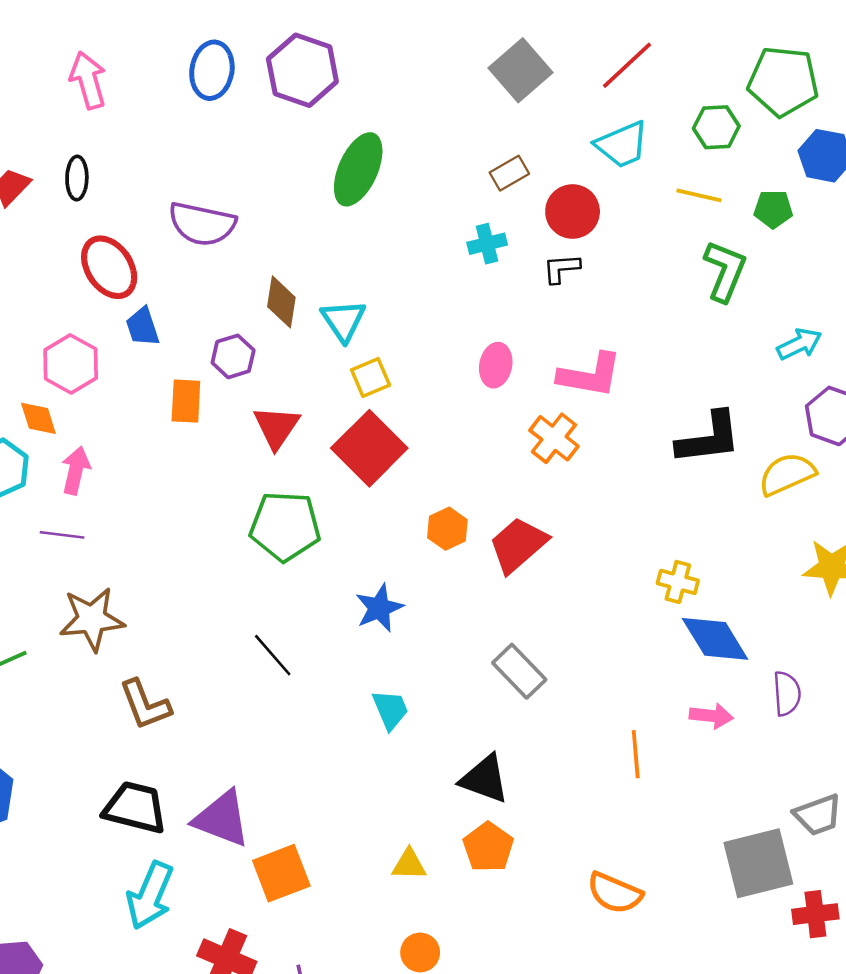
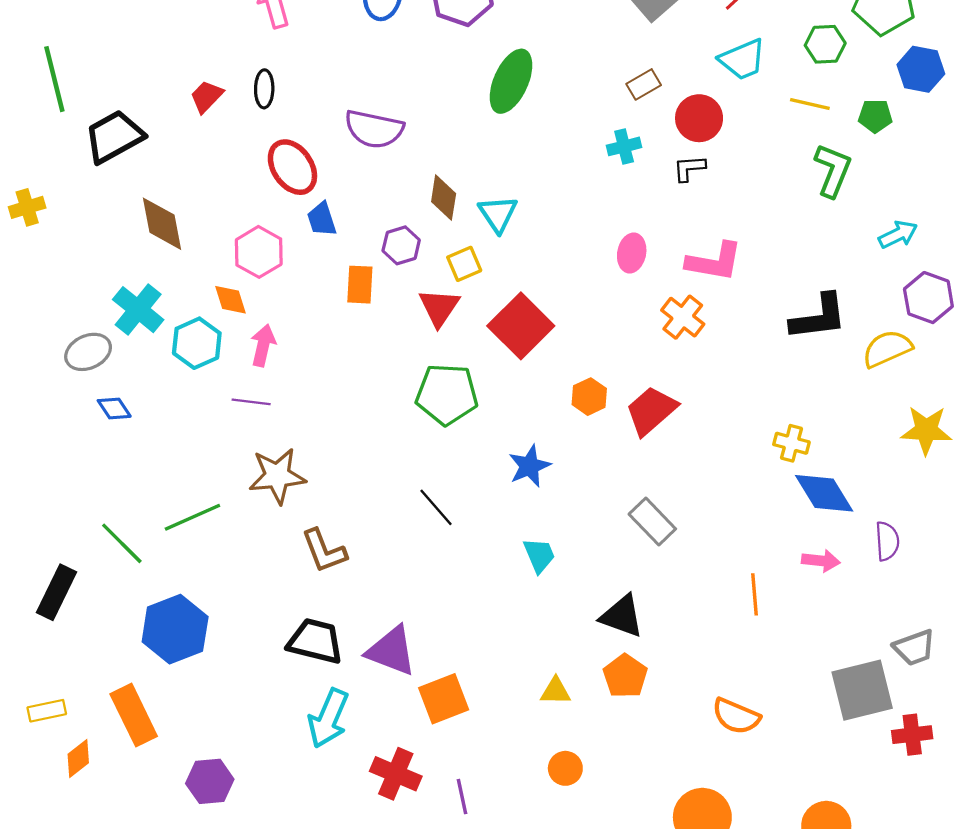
yellow square: (371, 378) -> (464, 264), moved

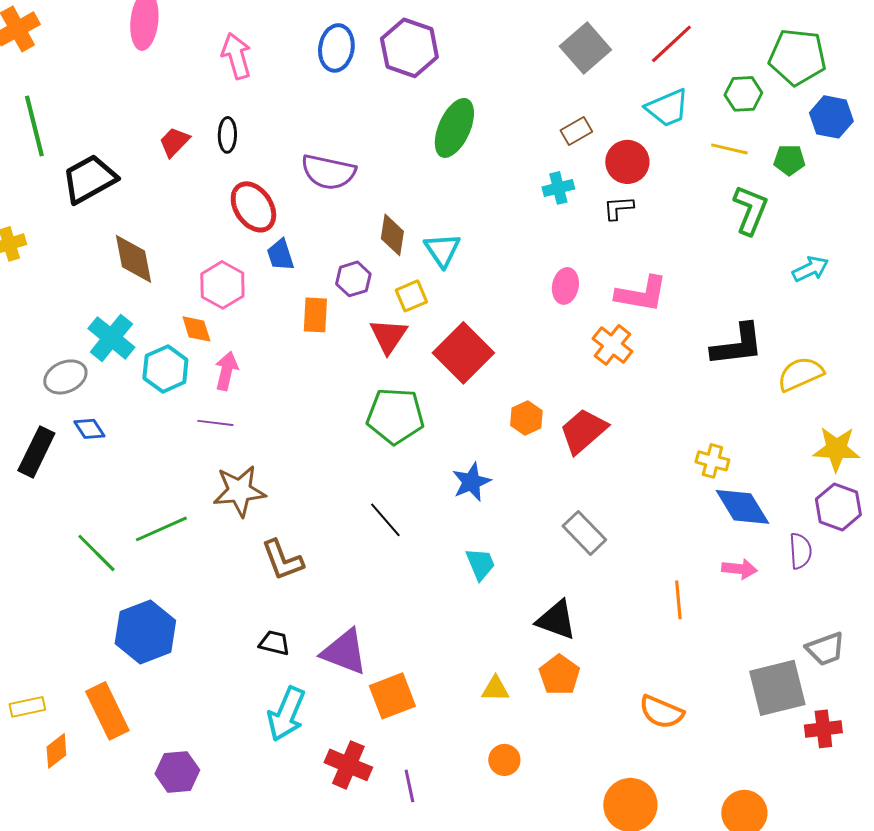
purple hexagon: (928, 298) -> (838, 507), moved
black rectangle: (57, 592) -> (36, 452), moved
black trapezoid: (315, 641) -> (274, 643), size x0.6

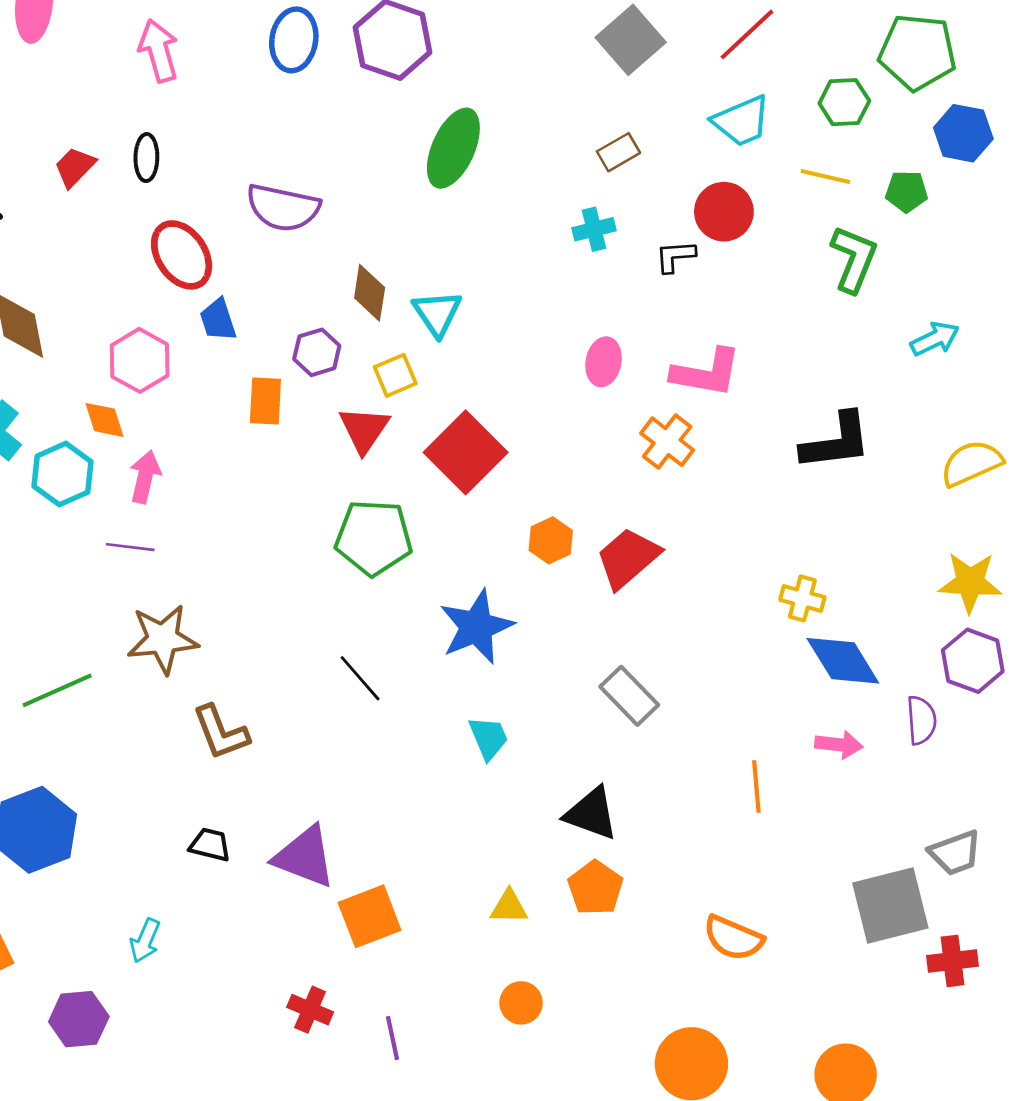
red circle: (627, 162) -> (724, 212), moved
yellow semicircle: (800, 374) -> (971, 463), moved
blue star: (471, 482) -> (476, 627), size x1.4
cyan arrow: (286, 714) -> (145, 941), moved, size x0.6
red cross: (348, 765) -> (310, 1010), size x0.7

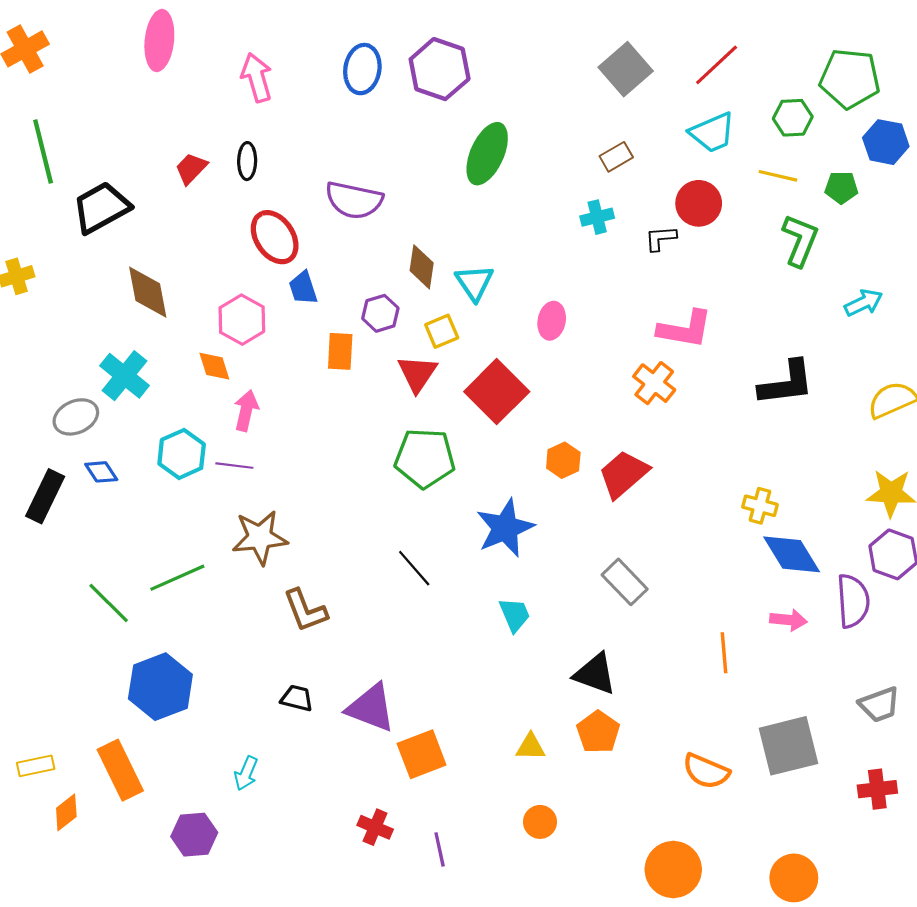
pink ellipse: (604, 362) -> (552, 321), moved
cyan hexagon: (63, 474) -> (182, 454), moved
purple semicircle: (921, 720) -> (853, 601), size x1.4
gray square: (890, 906) -> (789, 746), moved

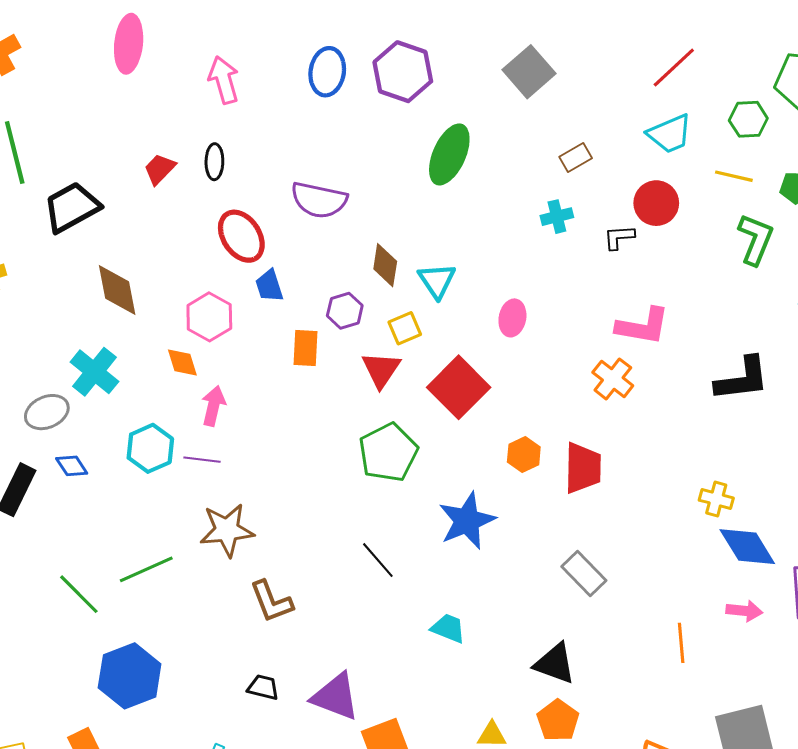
gray square: (626, 69) -> (529, 72), moved
green pentagon: (425, 458) -> (388, 452), turned -30
red trapezoid: (624, 474) -> (583, 468), turned 132
cyan trapezoid: (515, 615) -> (448, 628), moved, turned -45

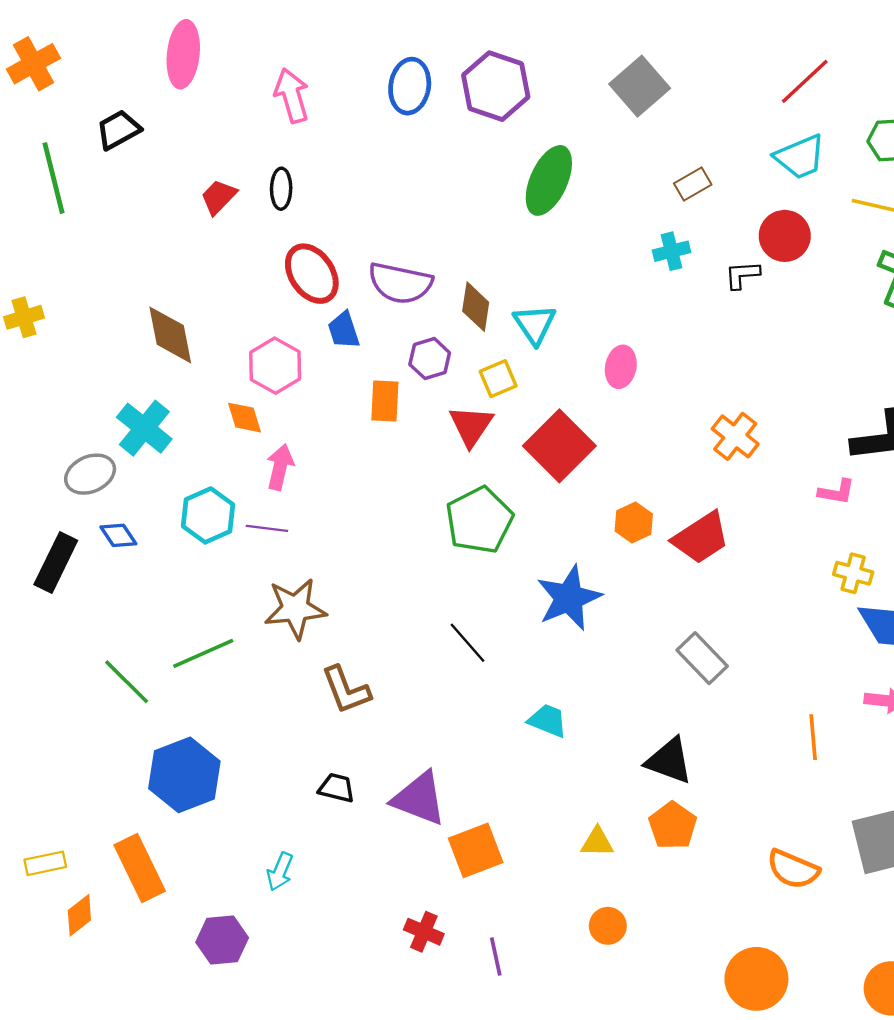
purple semicircle: (319, 200) -> (400, 283), moved
black trapezoid: (72, 207) -> (118, 130), moved, size x0.7
pink L-shape: (643, 326) -> (837, 492), moved, size x0.6
red trapezoid: (583, 468) -> (701, 538), turned 56

